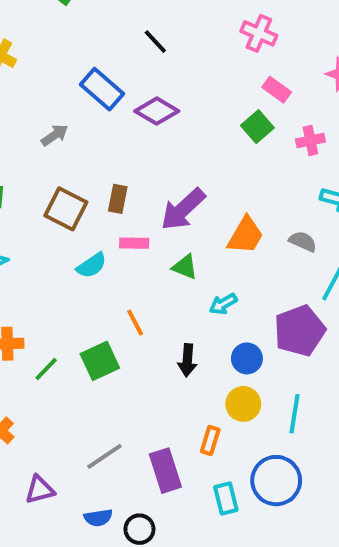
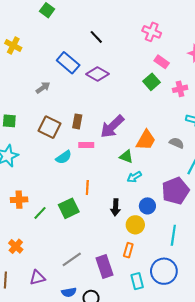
green triangle: (185, 267) -> (126, 157), moved
orange line: (135, 323) -> (87, 188), turned 32
yellow circle: (243, 404) -> (135, 225), moved

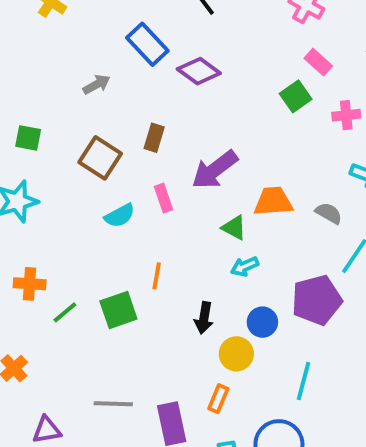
brown rectangle: (77, 121) -> (154, 138), moved
orange trapezoid: (146, 140) -> (273, 202), turned -130
pink rectangle: (86, 145) -> (163, 198), turned 64
gray line: (72, 259) -> (113, 404), turned 30

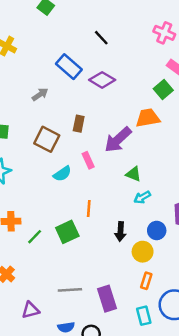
orange trapezoid: (273, 202) -> (148, 118), moved
orange rectangle: (218, 399) -> (146, 281), moved

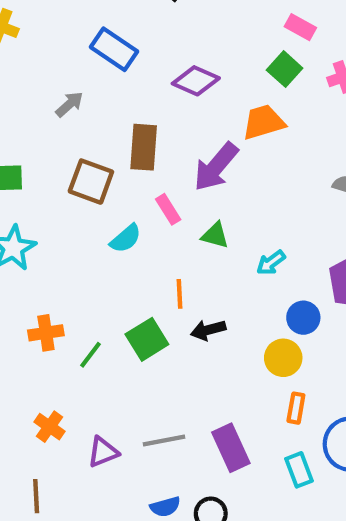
purple diamond: (102, 80) -> (196, 81), moved
brown rectangle: (79, 124) -> (144, 147), size x1.5
green triangle: (133, 174) -> (215, 235), moved
black arrow: (120, 231) -> (208, 330), moved, turned 78
purple triangle: (31, 310) -> (103, 452), moved

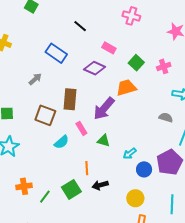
pink rectangle: (300, 27) -> (109, 48), moved
blue circle: (303, 318) -> (144, 169), moved

